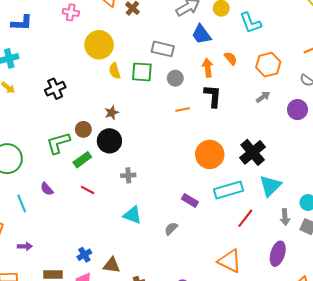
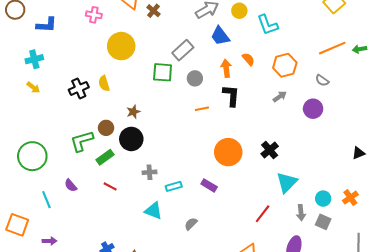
gray rectangle: (163, 49) -> (183, 50), turned -55
yellow semicircle: (115, 71) -> (104, 83), moved
black cross: (253, 152) -> (270, 150), size x0.7
cyan rectangle: (229, 190) -> (174, 186), moved, size x0.6
purple rectangle: (190, 200) -> (209, 185), moved

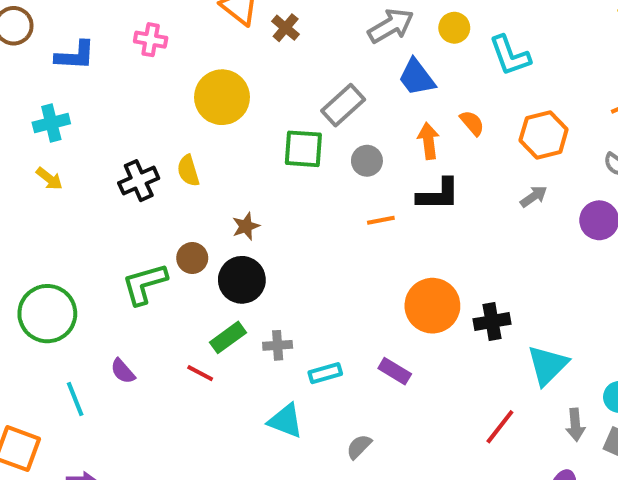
pink cross: (94, 15) -> (151, 40), moved
black L-shape: (231, 96) -> (438, 194), turned 85
black cross: (270, 150) -> (492, 322), moved, turned 30
green rectangle: (105, 157) -> (228, 337), moved

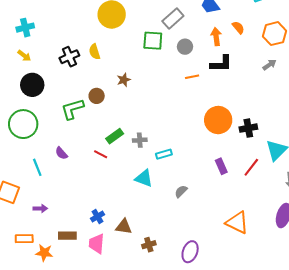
black circle: (242, 280) -> (32, 85), moved
purple rectangle: (395, 371) -> (221, 166), moved, turned 35
red line: (500, 427) -> (251, 167), moved

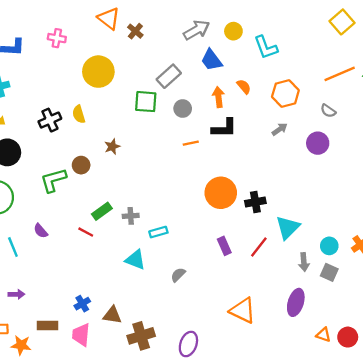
brown cross: (149, 245) -> (141, 336), size x1.6

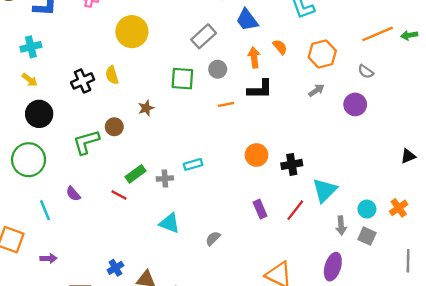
green square: (146, 102) -> (182, 79), moved
orange circle: (221, 193) -> (256, 155), size x0.7
cyan rectangle: (158, 232) -> (193, 164), moved

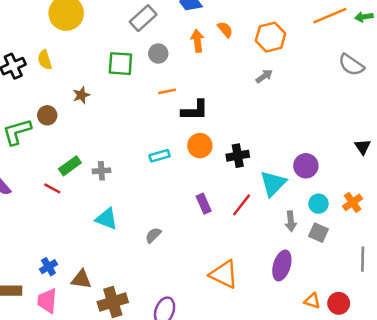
gray semicircle: (366, 72) -> (351, 65), moved, size x1.5
black L-shape: (260, 89) -> (195, 110), moved
purple circle: (355, 104) -> (306, 166), moved
black triangle: (408, 156) -> (363, 147), turned -42
cyan rectangle: (193, 164) -> (160, 156), moved

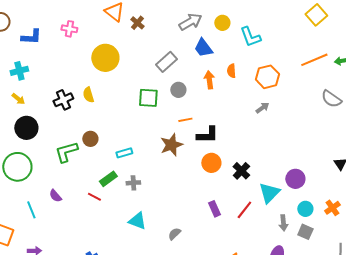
orange semicircle: (225, 30) -> (231, 71), turned -144
brown star: (81, 95) -> (171, 145), moved, size x1.6
cyan rectangle: (160, 156) -> (124, 153), moved
black cross: (238, 156) -> (241, 171), turned -36

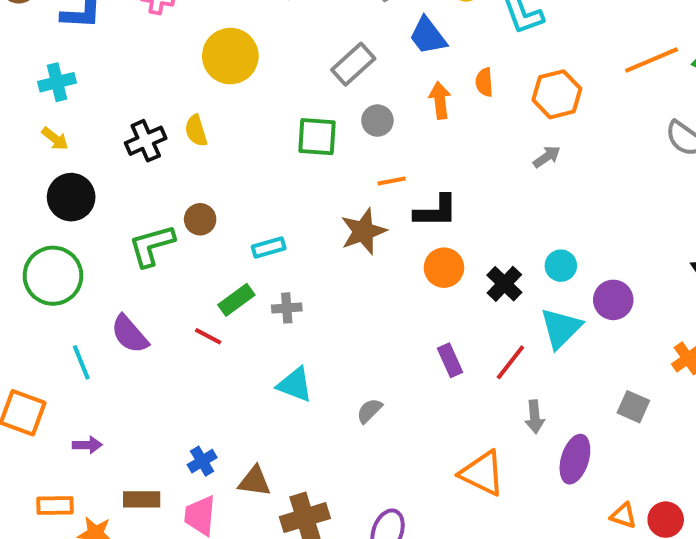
purple semicircle: (55, 196) -> (130, 334), size x1.5
cyan circle: (305, 209) -> (561, 266), moved
gray arrow: (283, 223) -> (535, 417), moved

